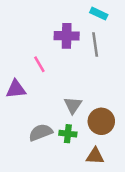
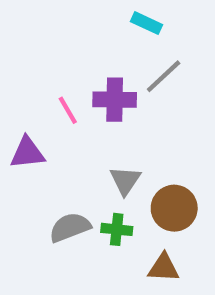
cyan rectangle: (99, 14) -> (147, 23), moved
purple cross: (67, 36) -> (115, 100), moved
gray line: (95, 45) -> (164, 76), turned 55

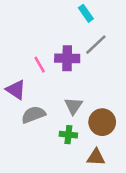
cyan rectangle: (147, 23) -> (86, 13), turned 30
purple triangle: (27, 153) -> (16, 90), turned 40
gray semicircle: (70, 227) -> (33, 115), moved

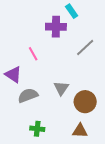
gray line: (96, 45) -> (85, 48), moved
purple cross: (67, 58) -> (56, 27), moved
green cross: (68, 135) -> (37, 129), moved

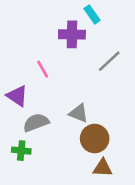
gray triangle: (61, 88) -> (79, 113), turned -42
brown circle: (85, 102) -> (95, 139), moved
green cross: (37, 129) -> (21, 151), moved

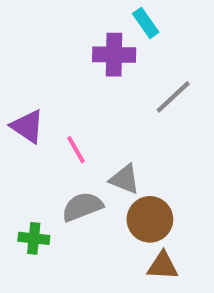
pink line: (43, 69) -> (76, 150), moved
purple triangle: (17, 96) -> (27, 126), moved
gray semicircle: (36, 123) -> (82, 207), moved

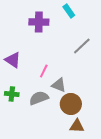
purple cross: (114, 55) -> (39, 22), moved
pink line: (76, 150) -> (44, 71), moved, turned 56
green cross: (34, 238) -> (12, 94), moved

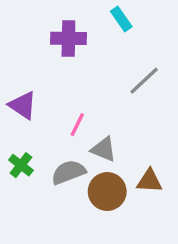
green cross: (12, 94) -> (21, 165), turned 32
brown circle: (71, 104) -> (107, 192), moved
brown triangle: (77, 126) -> (149, 181), moved

